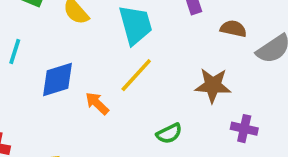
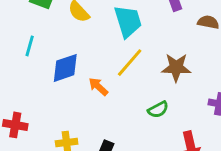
brown star: (213, 85) -> (176, 67), moved

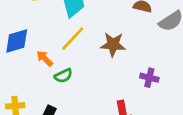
green semicircle: (158, 110) -> (63, 76), moved

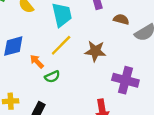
purple cross: (149, 78) -> (125, 80), size x1.6

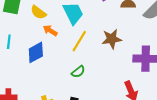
orange arrow: (37, 61) -> (50, 30), moved

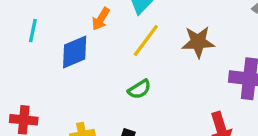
orange arrow: (50, 30) -> (101, 19), turned -96

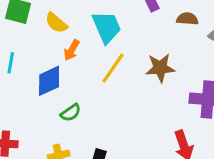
green semicircle: (139, 89) -> (71, 113), moved

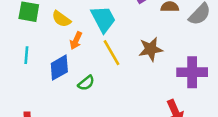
yellow line: (113, 68) -> (111, 53), turned -60
green semicircle: (71, 113) -> (86, 83), moved

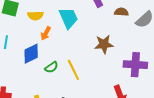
yellow semicircle: (61, 19) -> (35, 16), turned -42
yellow line: (111, 53) -> (73, 70), moved

